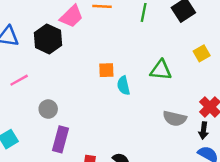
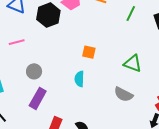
cyan semicircle: (123, 86) -> (79, 79), moved
gray semicircle: (175, 118) -> (123, 94), moved

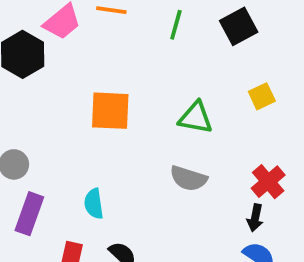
orange square: (89, 52) -> (110, 111), size x1.6
cyan semicircle: (79, 79) -> (94, 204), moved

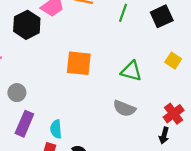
yellow square: (262, 96) -> (173, 61), turned -35
cyan semicircle: (94, 204) -> (56, 129), moved

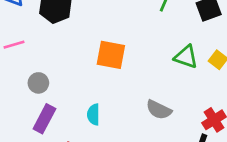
green triangle: (131, 71) -> (186, 57), moved
cyan semicircle: (56, 129) -> (93, 115), moved

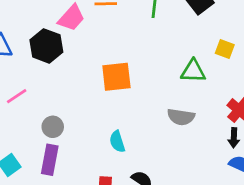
green triangle: (186, 57) -> (193, 71), moved
purple rectangle: (44, 119) -> (50, 160), moved

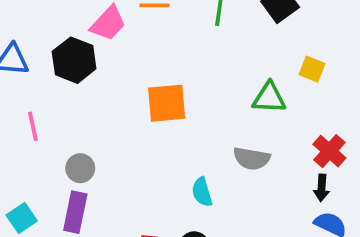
pink line: (17, 96) -> (33, 126), turned -70
cyan semicircle: (117, 142) -> (202, 192), moved

